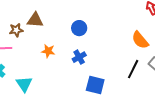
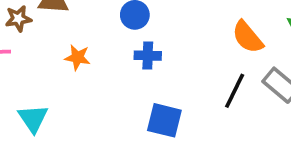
blue cross: (79, 57) -> (148, 56), moved, turned 32

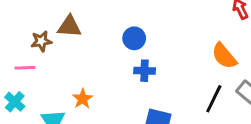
orange star: (77, 57) -> (83, 99), moved, turned 30

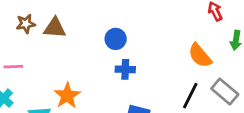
brown star: (41, 41) -> (26, 24), moved
orange star: (83, 99) -> (67, 96), size x1.4

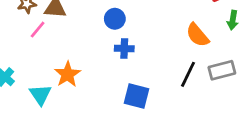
pink line: (13, 67) -> (38, 30), moved, turned -48
gray rectangle: (225, 91) -> (222, 70), turned -55

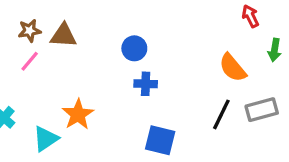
pink line: (38, 30) -> (30, 61), moved
cyan triangle: (40, 95) -> (46, 139), turned 30

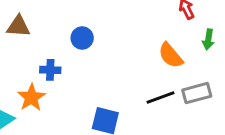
blue cross: (146, 84) -> (50, 70), moved
black line: (221, 114) -> (160, 97), turned 44

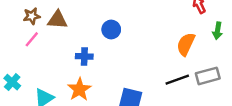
orange semicircle: (171, 55) -> (186, 44), turned 65
orange star: (31, 97) -> (79, 89), moved

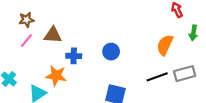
brown triangle: (57, 20) -> (53, 35), moved
blue circle: (111, 29) -> (111, 52), moved
orange star: (79, 89) -> (56, 76), moved, turned -30

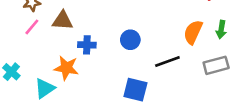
green arrow: (193, 33) -> (221, 30), moved
black line: (157, 77) -> (167, 61), moved

